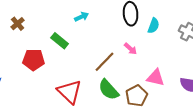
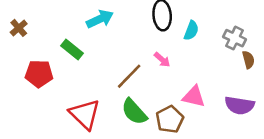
cyan arrow: (82, 17) -> (100, 19), size x1.5

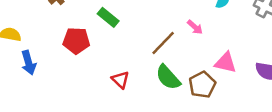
red triangle: (85, 114) -> (120, 80), size x0.6

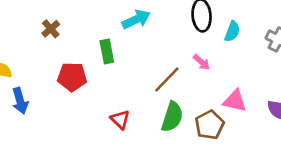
green rectangle: (108, 17) -> (107, 51), turned 40
green semicircle: (168, 77) -> (172, 117), turned -120

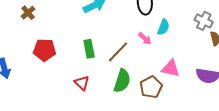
cyan semicircle: (232, 31) -> (163, 27), moved
green rectangle: (107, 51) -> (89, 49), moved

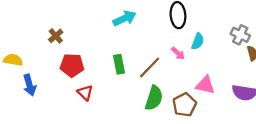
brown cross: (28, 13) -> (56, 36), moved
red triangle: (82, 83) -> (85, 93), moved

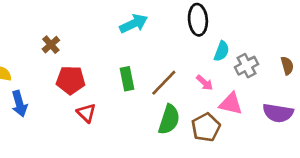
gray cross: (240, 35) -> (247, 66), moved, turned 36
pink arrow: (178, 53) -> (204, 83), moved

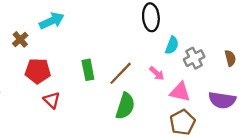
cyan arrow: (134, 24) -> (52, 21), moved
brown pentagon: (206, 127) -> (182, 122), moved

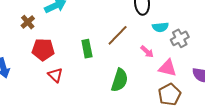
cyan semicircle: (172, 45) -> (160, 27), turned 63
brown line: (121, 73) -> (118, 35), moved

